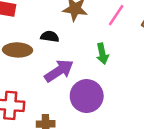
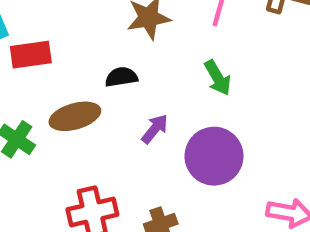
purple arrow: (59, 71) -> (155, 129), size x0.6

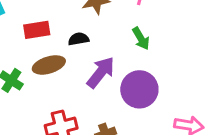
red rectangle: (31, 55) -> (37, 30), moved
purple arrow: (155, 129) -> (101, 72), size x1.6

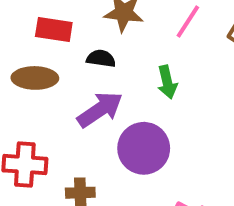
red rectangle: (37, 30) -> (54, 29), moved
black semicircle: (79, 39) -> (101, 59), moved

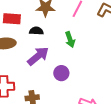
purple circle: (144, 148) -> (61, 73), size x0.6

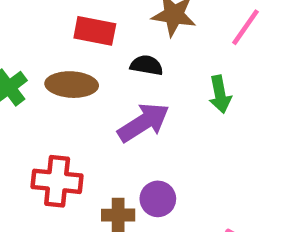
purple circle: (61, 73) -> (158, 199), moved

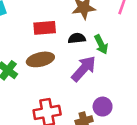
green arrow: (220, 94) -> (101, 44), moved

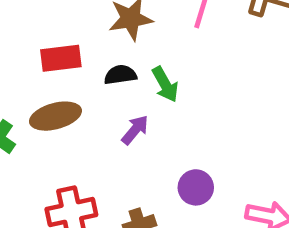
purple arrow: (84, 69) -> (135, 130), size x0.6
purple circle: (103, 107) -> (196, 187), moved

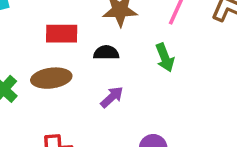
green arrow: (165, 84) -> (165, 58), moved

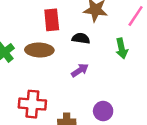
red rectangle: (62, 34) -> (52, 20), turned 75

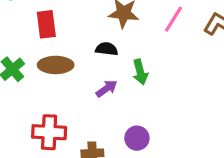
red rectangle: (52, 20) -> (46, 24), moved
green arrow: (122, 48) -> (140, 72), moved

